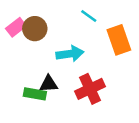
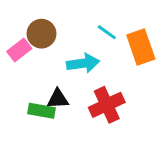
cyan line: (89, 16) -> (107, 32), moved
pink rectangle: (16, 27) -> (19, 50), moved

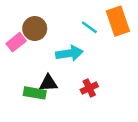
orange rectangle: (141, 47) -> (118, 21), moved
red cross: (107, 105) -> (89, 88), size x0.6

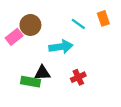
orange rectangle: (118, 21) -> (103, 18), size x0.6

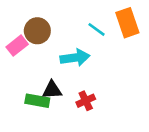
orange rectangle: (103, 18) -> (127, 23), size x1.5
red cross: (78, 77) -> (86, 101), moved

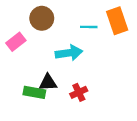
cyan line: (96, 29) -> (89, 27), turned -35
brown circle: (37, 31) -> (42, 18), moved

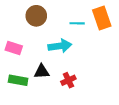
pink rectangle: (16, 42) -> (14, 48), moved, turned 56
green rectangle: (34, 92) -> (18, 80), moved

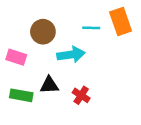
brown circle: (36, 16) -> (43, 32), moved
red cross: (68, 80) -> (81, 95), turned -32

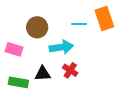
red cross: (81, 95) -> (70, 70), moved

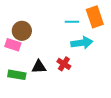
brown circle: (37, 27) -> (22, 31), moved
cyan arrow: (61, 47) -> (82, 43), moved

